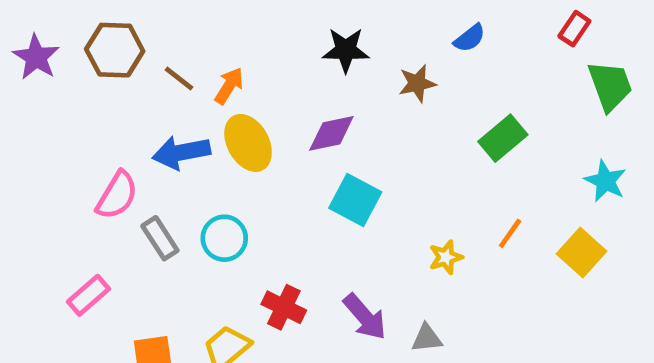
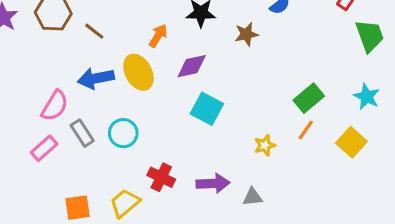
orange arrow: (229, 86) -> (158, 36), moved
green rectangle: (503, 138) -> (309, 98), moved
pink rectangle: (88, 295) -> (44, 148), moved
purple arrow: (365, 317) -> (213, 183), turned -52

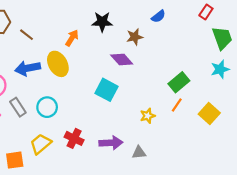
purple diamond: (192, 66) -> (122, 60), moved, turned 60
cyan star: (367, 97) -> (220, 69), moved, turned 30
yellow trapezoid: (125, 203) -> (41, 144), moved

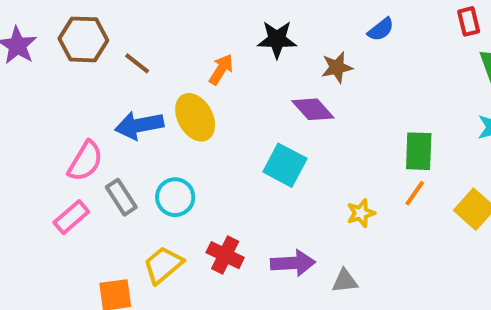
red rectangle: (206, 12) -> (469, 21), turned -48
green rectangle: (179, 82) -> (419, 151), turned -48

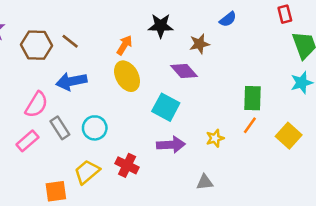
brown hexagon: (83, 39) -> (37, 45), moved
yellow ellipse: (195, 117) -> (127, 76), moved
purple arrow: (293, 263) -> (171, 145), moved

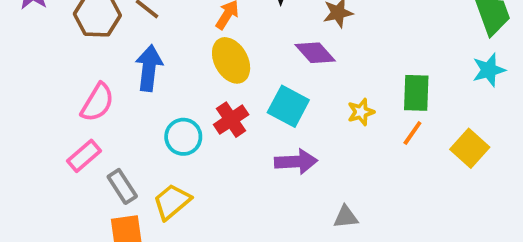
blue arrow: (71, 81) -> (149, 68), turned 108
gray rectangle: (60, 128) -> (122, 186), moved
yellow star: (215, 138) -> (361, 112), moved
red cross: (127, 165) -> (231, 120), moved, turned 30

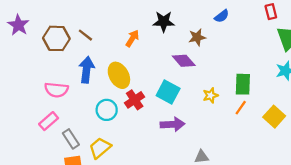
yellow ellipse: (231, 60) -> (119, 75), moved
pink semicircle: (97, 102) -> (56, 90), turned 65

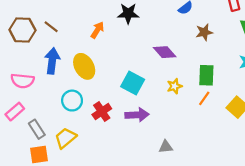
brown star: (197, 37) -> (204, 32), moved
purple diamond: (184, 61) -> (165, 52), moved
red cross: (135, 100) -> (102, 112), moved

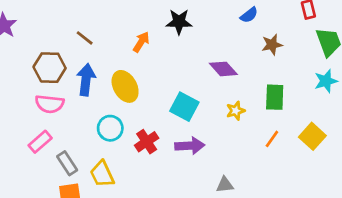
brown hexagon: (22, 30) -> (50, 68), moved
orange line: (204, 98) -> (272, 139), moved
yellow trapezoid: (65, 138) -> (102, 174), turned -75

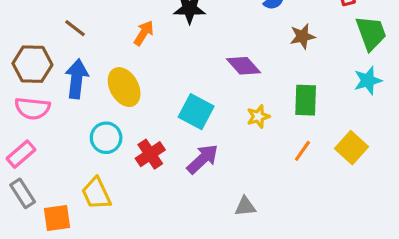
purple arrow: (190, 146) -> (203, 159), turned -40
gray rectangle: (67, 163) -> (23, 193), moved

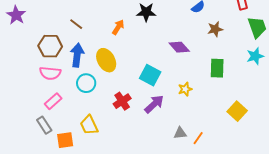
yellow star: (258, 116) -> (185, 89), moved
cyan circle: (106, 138) -> (86, 83), moved
yellow square: (352, 148) -> (237, 111), moved
orange line: (302, 151) -> (198, 138), moved
pink rectangle: (21, 154) -> (53, 101), moved

